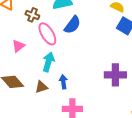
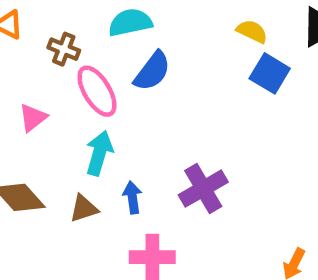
purple cross: (115, 75) -> (203, 189), moved, turned -30

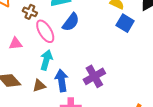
pink triangle: (33, 118) -> (16, 44), turned 32
blue arrow: (132, 197) -> (62, 80), size x1.5

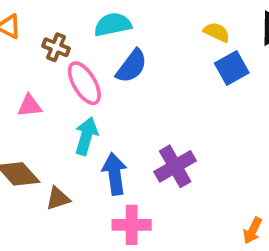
blue square: (125, 23) -> (232, 68), turned 30
brown triangle: (39, 86) -> (58, 198), moved

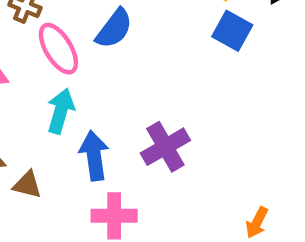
blue square: (232, 68) -> (232, 31), turned -32
brown triangle: (58, 198) -> (27, 185), turned 32

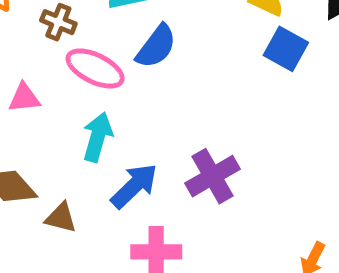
pink ellipse: (58, 49) -> (95, 69), turned -33
blue arrow: (94, 156) -> (134, 186), turned 54

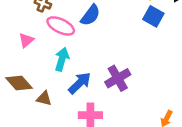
pink triangle: (24, 98) -> (26, 40), turned -35

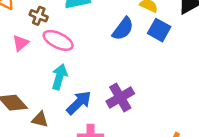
blue semicircle: (90, 15) -> (123, 29), moved
pink triangle: (26, 40) -> (21, 43), moved

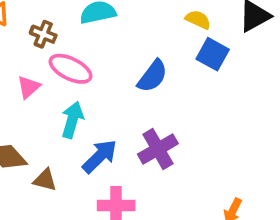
blue semicircle: (123, 29) -> (152, 76), moved
pink triangle: (21, 43) -> (29, 87), moved

